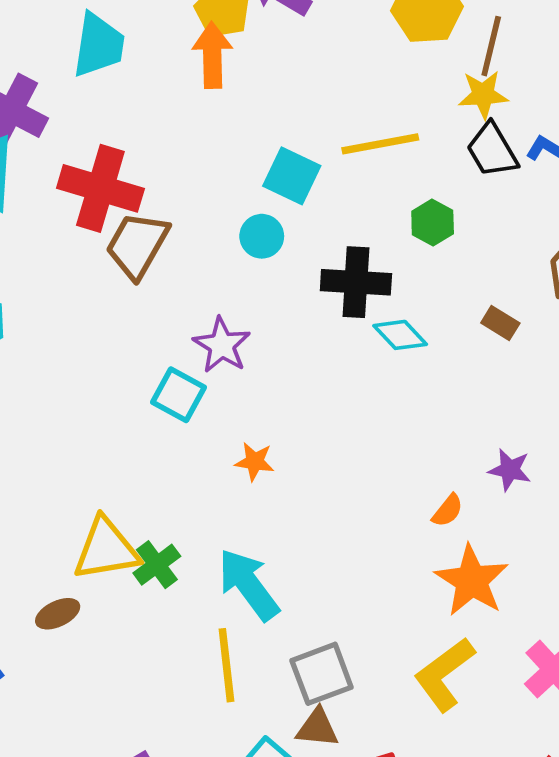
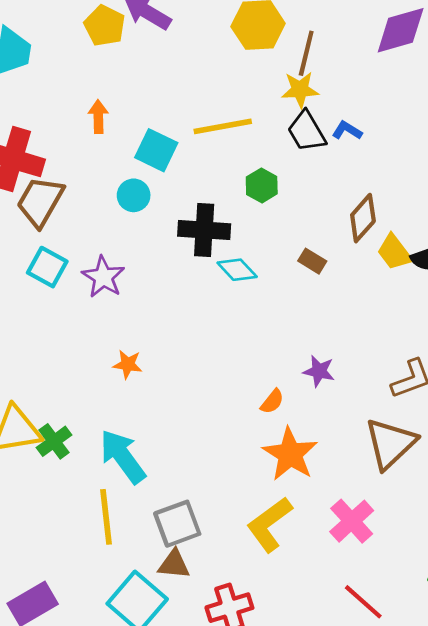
orange arrow: (212, 55) -> (98, 117), moved, size x0.7
cyan square: (178, 395) -> (47, 267), moved

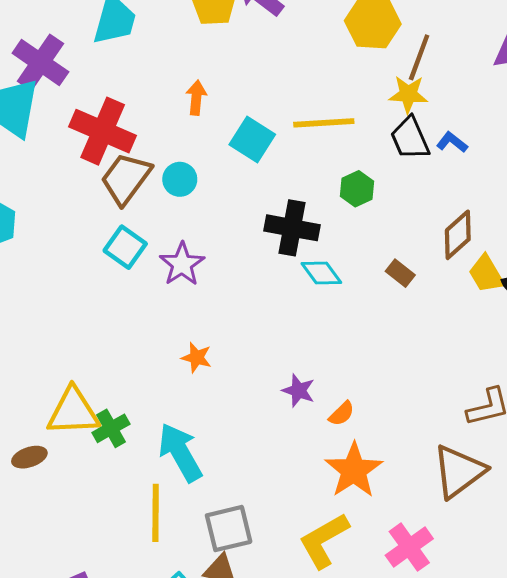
cyan circle: (134, 195) -> (180, 179), moved
purple star: (319, 371) -> (299, 391), moved

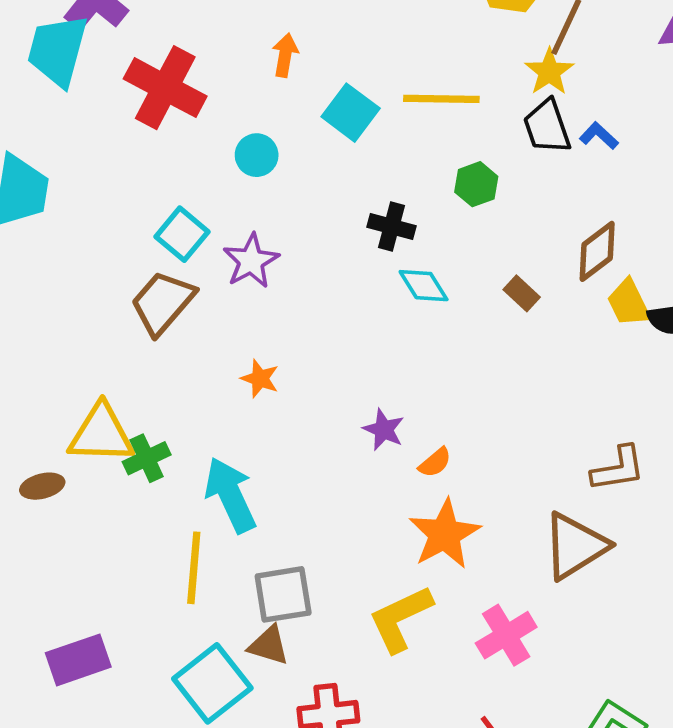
yellow star: (408, 94) -> (549, 72), turned 30
brown trapezoid: (126, 179) -> (163, 303), moved
black cross: (292, 228) -> (391, 227), size x0.7

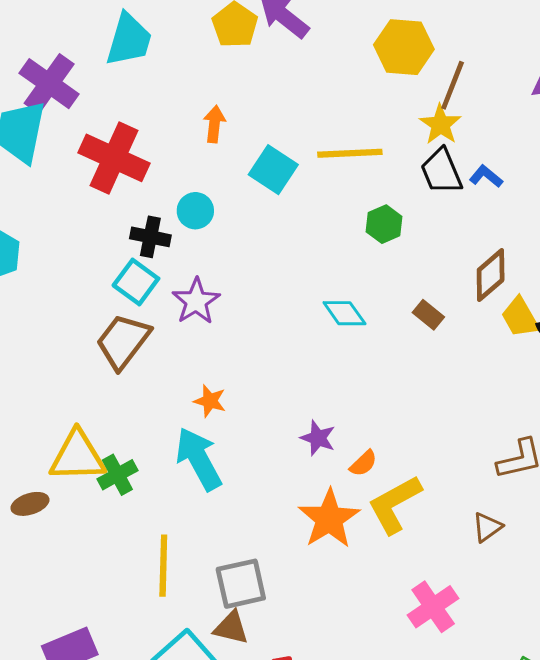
black cross: (391, 227) -> (150, 237), moved
cyan arrow: (230, 495) -> (199, 459), moved
orange star: (445, 534) -> (329, 519), moved
brown triangle: (575, 546) -> (487, 527), size x0.5
yellow L-shape: (400, 619) -> (395, 504), moved

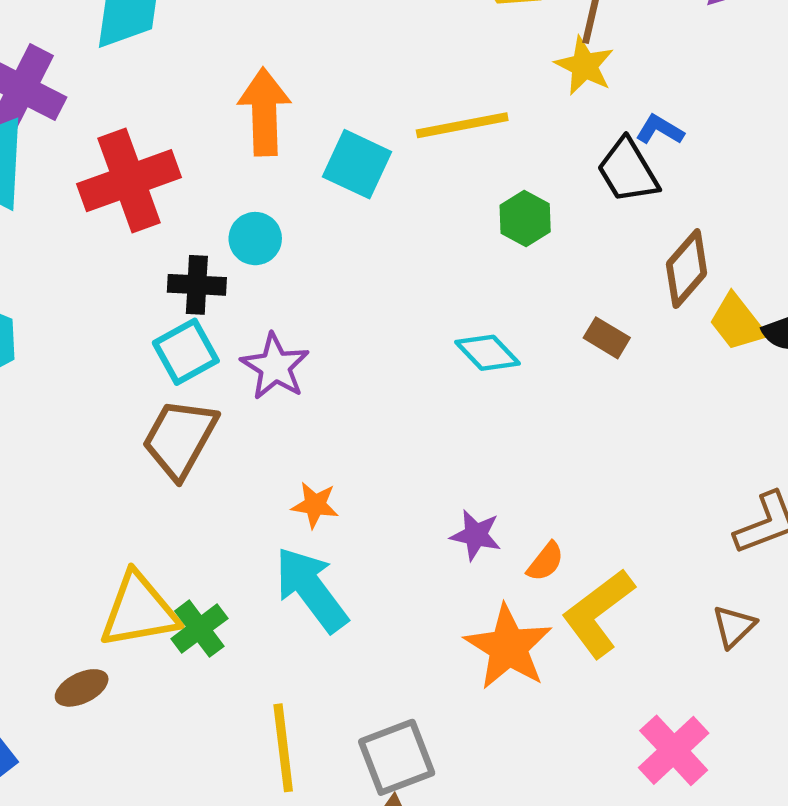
orange arrow: (214, 124) -> (264, 112), size x1.6
red cross: (114, 158) -> (129, 181), turned -36
black trapezoid: (441, 171) -> (628, 171), moved
cyan square: (136, 282) -> (186, 352), turned 33

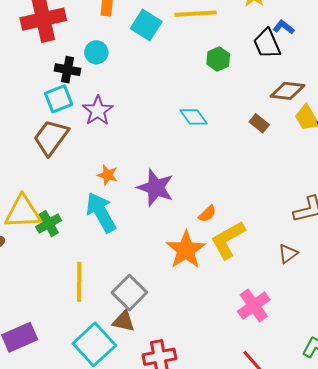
brown diamond: (687, 269) -> (288, 91), turned 48
brown rectangle: (607, 338) -> (259, 123), moved
purple star: (476, 535) -> (156, 188), moved, size x1.6
gray square: (397, 757) -> (129, 293), turned -32

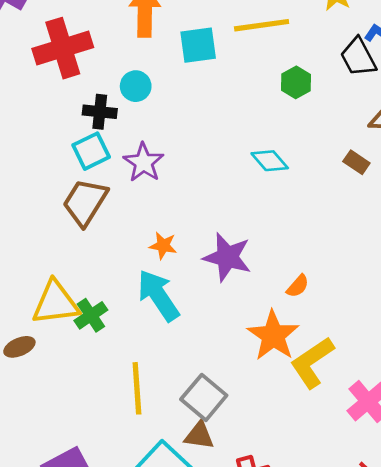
cyan square: (146, 25) -> (198, 45), turned -36
yellow L-shape: (228, 240) -> (312, 363), moved

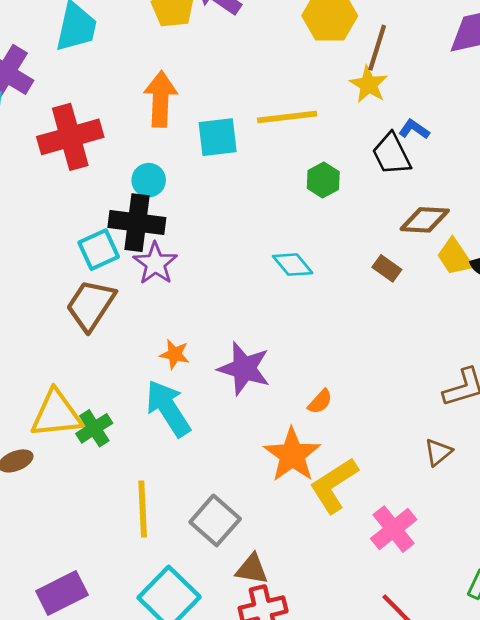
black cross: (100, 112) -> (137, 223), moved, size x1.5
brown triangle: (199, 435) -> (252, 569), moved

